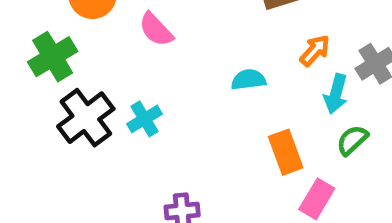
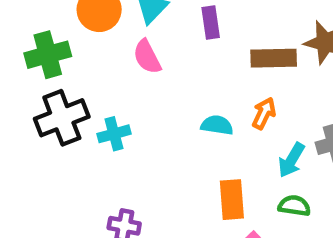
orange arrow: (315, 50) -> (264, 113), moved, turned -32
green semicircle: (352, 140) -> (294, 206), turned 36

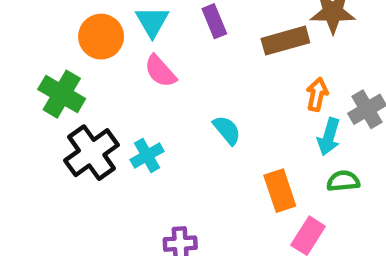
green cross: (48, 55) -> (62, 94), turned -30
orange arrow: (264, 113) -> (317, 94), moved
cyan semicircle: (217, 125) -> (227, 130), moved, turned 56

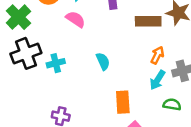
pink semicircle: (160, 71) -> (76, 19), turned 150
green semicircle: (343, 181) -> (172, 104), moved

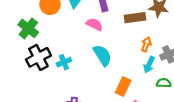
pink semicircle: (76, 19) -> (94, 24), moved
cyan semicircle: (103, 61) -> (102, 55), size x1.5
orange rectangle: (123, 102) -> (123, 87), turned 36

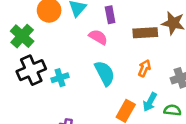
orange arrow: (146, 44) -> (144, 68), moved
cyan arrow: (149, 65) -> (150, 102), moved

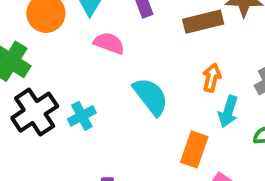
pink semicircle: (98, 37) -> (109, 43), moved
cyan arrow: (150, 102) -> (228, 111), moved

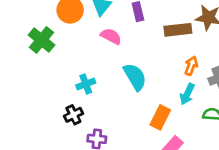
orange arrow: (212, 78) -> (191, 66), moved
black cross: (35, 112) -> (73, 115), moved, size x0.6

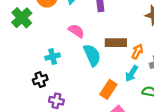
brown rectangle: (178, 30) -> (116, 43), moved
pink semicircle: (111, 36) -> (76, 31), moved

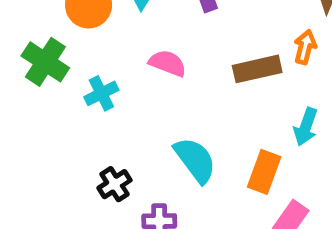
orange arrow: (137, 52) -> (305, 47), moved
cyan semicircle: (92, 55) -> (195, 160), moved
cyan cross: (53, 57) -> (101, 93), moved

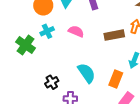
green cross: (45, 62) -> (26, 45), moved
cyan cross: (101, 93) -> (47, 31), moved

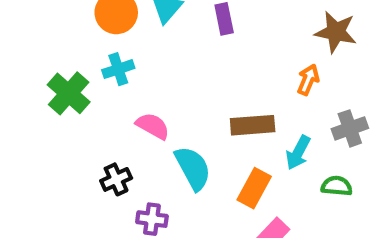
pink semicircle: (76, 31) -> (153, 126), moved
brown rectangle: (114, 35) -> (253, 125), moved

